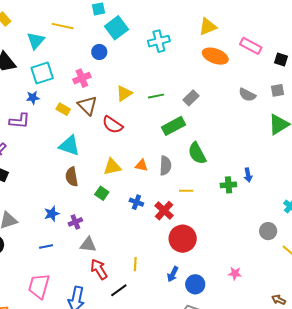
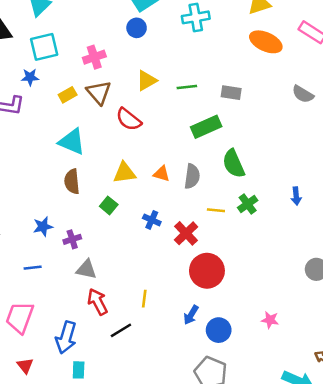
blue circle: (99, 52) -> (137, 28), moved
gray rectangle: (191, 98) -> (231, 93), turned 49
yellow rectangle: (63, 109) -> (68, 95), turned -64
green cross: (228, 185) -> (248, 204), moved, turned -35

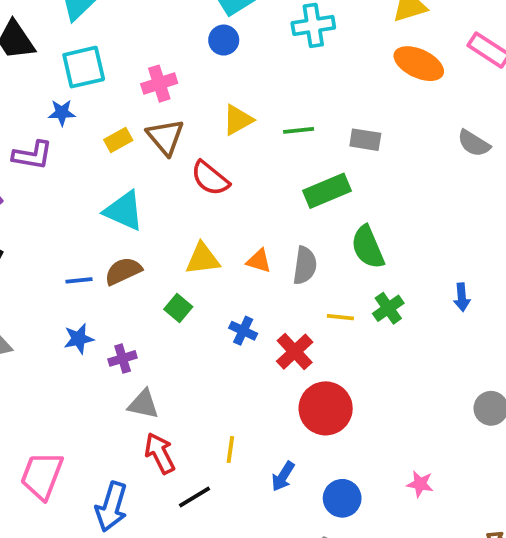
brown semicircle: (72, 181) -> (123, 271), turned 70
blue line: (33, 268) -> (79, 280), moved
blue arrow: (191, 315) -> (283, 476), moved

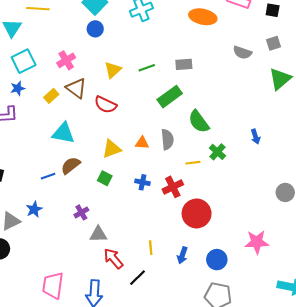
blue star: (79, 339) -> (34, 209), moved
red cross: (295, 352) -> (173, 187), turned 30
pink star: (420, 484) -> (257, 242), size x1.6

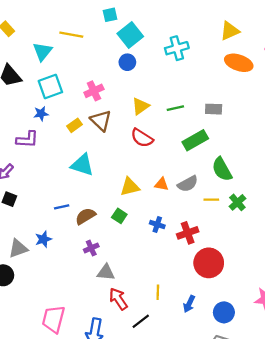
red semicircle: (105, 105) -> (142, 138), moved
gray semicircle: (167, 139) -> (188, 184), turned 60
yellow line: (193, 163) -> (211, 200), moved
brown semicircle: (71, 165) -> (85, 216), moved

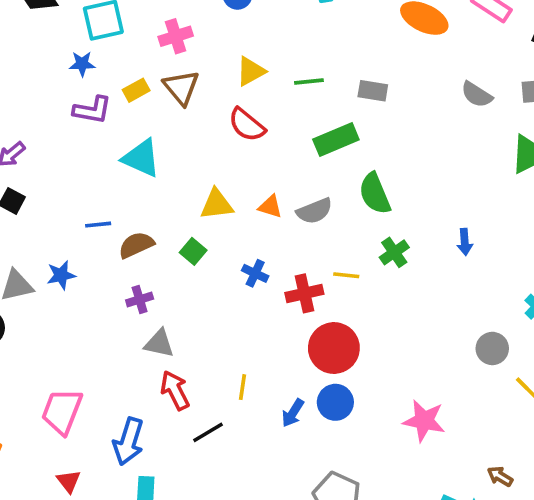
purple L-shape: (27, 139) -> (92, 110), moved
yellow line: (211, 200) -> (346, 275), moved
blue circle: (224, 312) -> (335, 402), moved

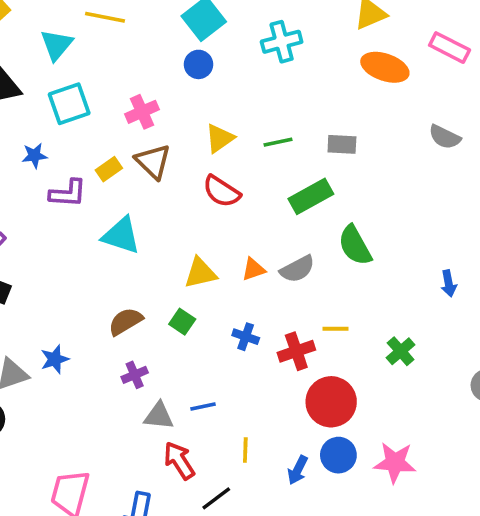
blue star: (82, 64) -> (34, 156), moved
orange triangle: (270, 207) -> (254, 269), turned -30
blue line: (98, 225) -> (203, 406), moved
green cross: (394, 252) -> (401, 351), moved
pink star: (424, 421) -> (395, 463), moved

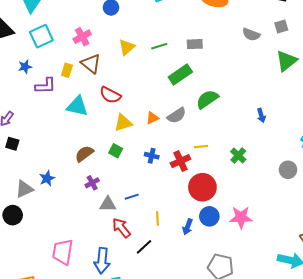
yellow rectangle: (109, 169) -> (67, 70), turned -32
red semicircle: (221, 191) -> (110, 95), moved
green semicircle: (355, 245) -> (207, 99), turned 90

